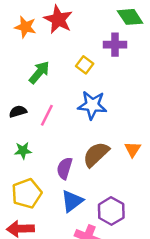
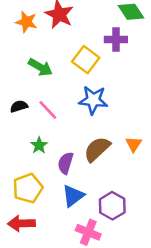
yellow square: (85, 65) -> (86, 60), size x1.5
green arrow: (39, 72) -> (40, 67), turned 80
pink line: (47, 115) -> (48, 110), turned -70
green star: (23, 151) -> (39, 145), moved, turned -30

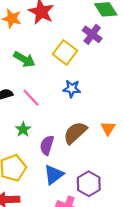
purple cross: (116, 40) -> (92, 34), turned 36
blue star: (93, 100) -> (72, 89), size x0.7

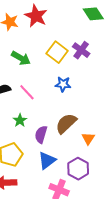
purple cross: (92, 34) -> (81, 50), moved
orange triangle: (108, 128) -> (88, 138), moved

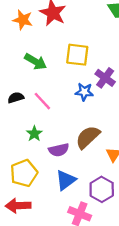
purple cross: (81, 50) -> (105, 78), moved
yellow square: (57, 52) -> (77, 55), turned -30
purple semicircle: (41, 134) -> (59, 150), turned -120

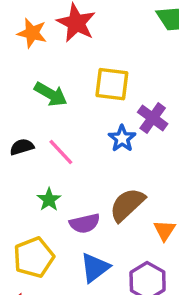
blue star: (84, 92) -> (122, 138), turned 30

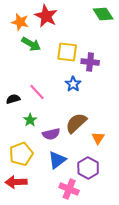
green arrow: (51, 94) -> (31, 44), moved
purple cross: (153, 118) -> (90, 62), moved, turned -30
black semicircle: (22, 147) -> (13, 99), moved

